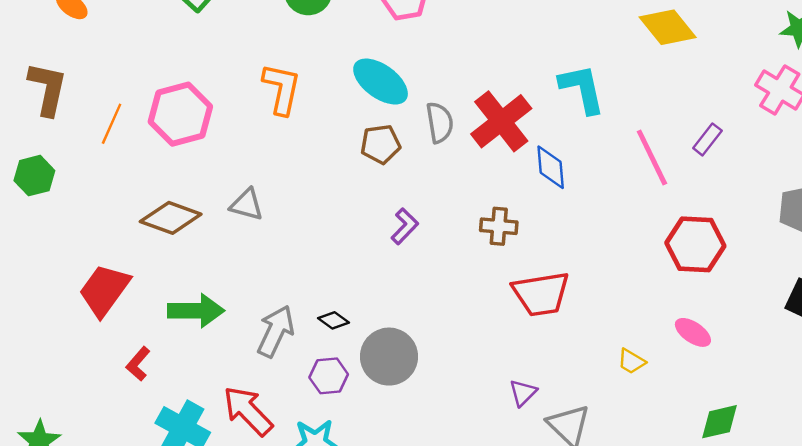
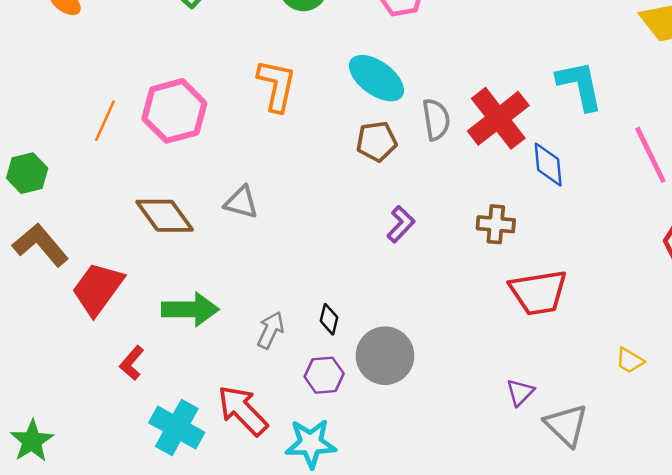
brown L-shape: (48, 89) -> (40, 245), moved, turned -52
brown diamond: (171, 218) -> (165, 216), turned 34
black diamond: (334, 320) -> (329, 319), turned 68
gray arrow: (276, 331) -> (271, 330), size x0.7

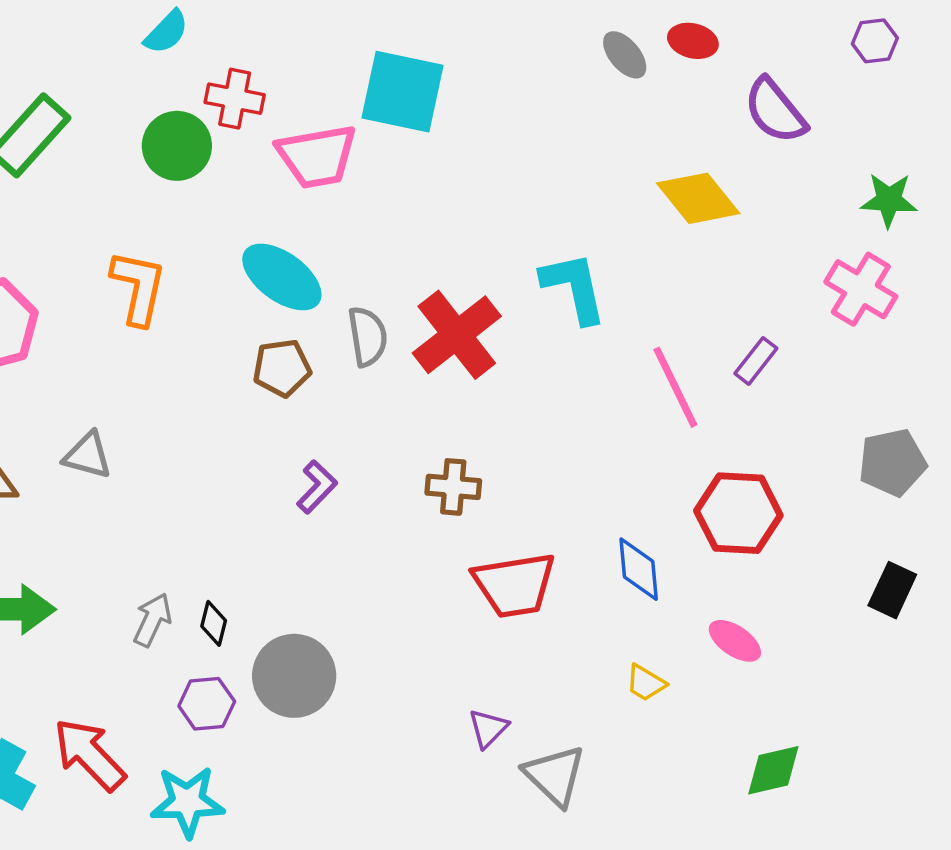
blue diamond: (548, 165) -> (639, 569), moved
gray arrow: (271, 330) -> (152, 620), moved

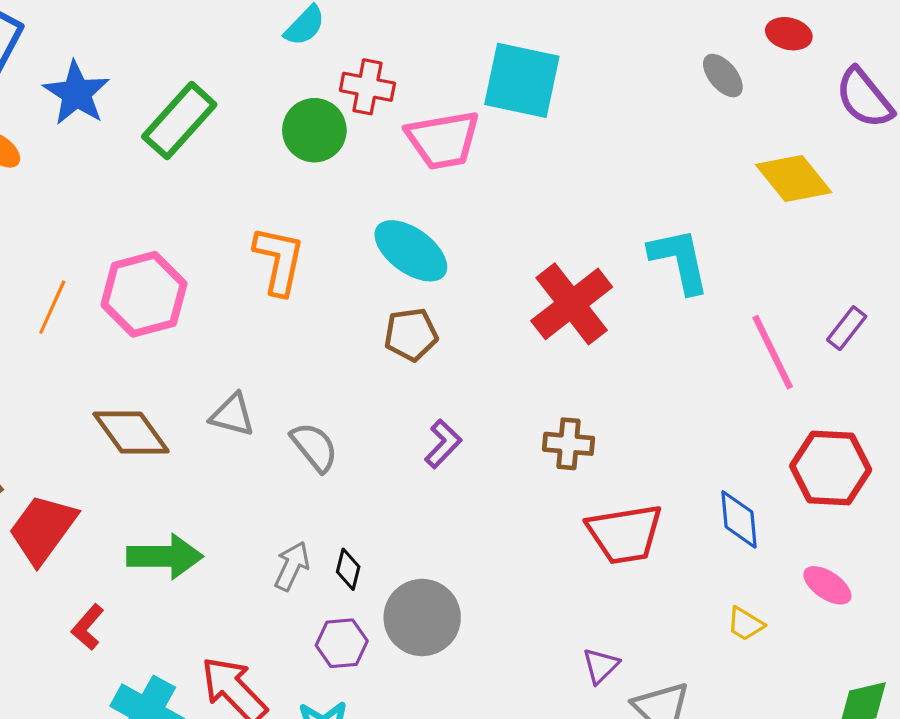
gray ellipse: (625, 55) -> (723, 76), moved
gray semicircle: (368, 336) -> (314, 447), moved, turned -30

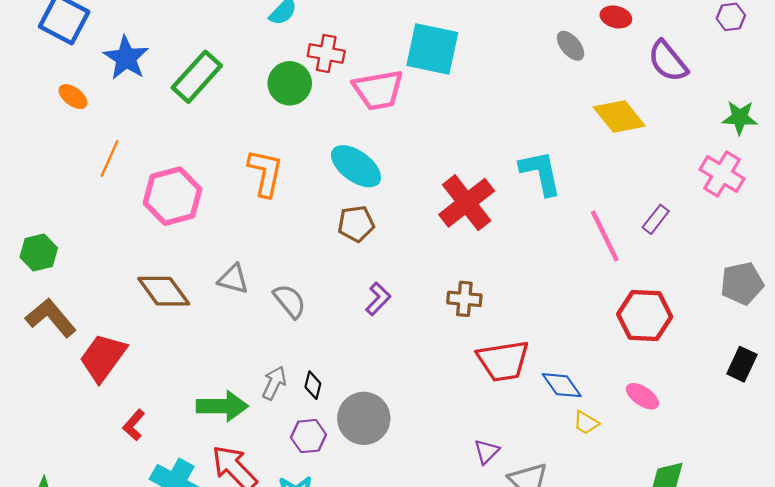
orange line: (52, 307) -> (109, 158), moved
blue diamond: (739, 519) -> (562, 385), moved, turned -30
green arrow: (165, 556) -> (222, 406), moved

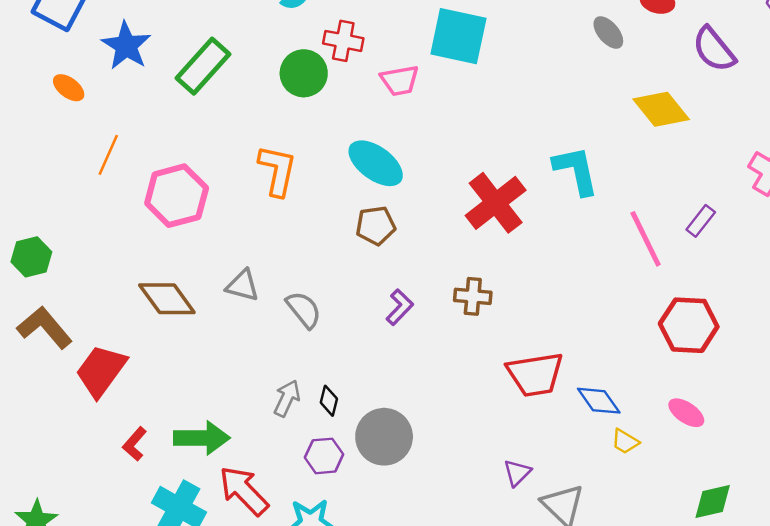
pink trapezoid: (378, 90) -> (400, 80), size x0.7
brown cross: (464, 299) -> (473, 296), moved
green arrow: (222, 406) -> (202, 438), moved

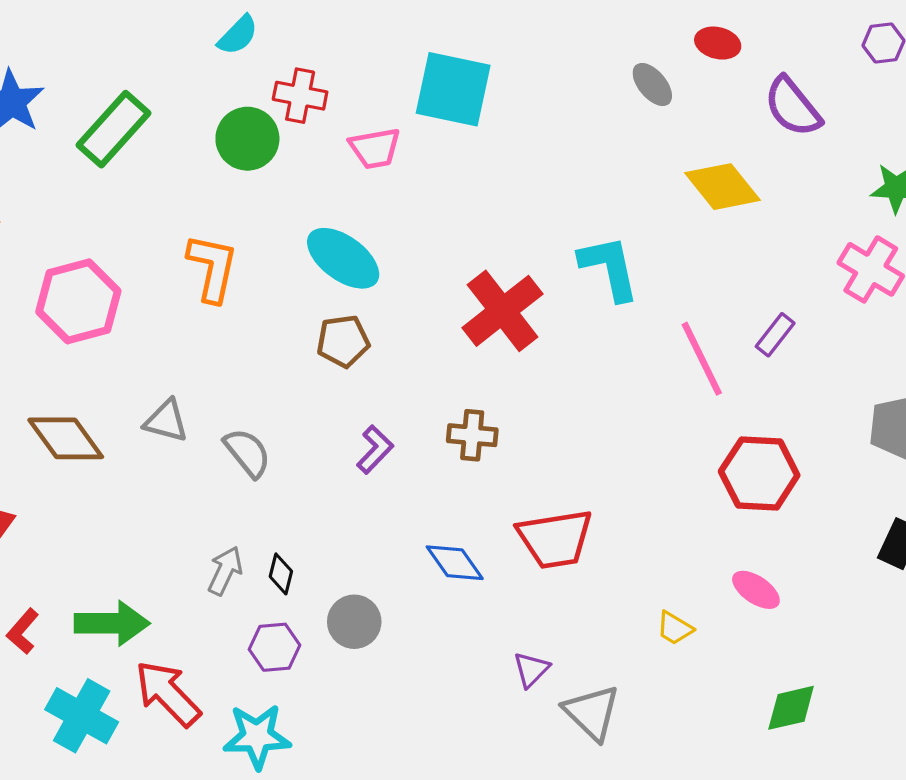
blue diamond: (599, 401) -> (455, 563), moved
gray circle: (384, 437) -> (354, 622), size x0.7

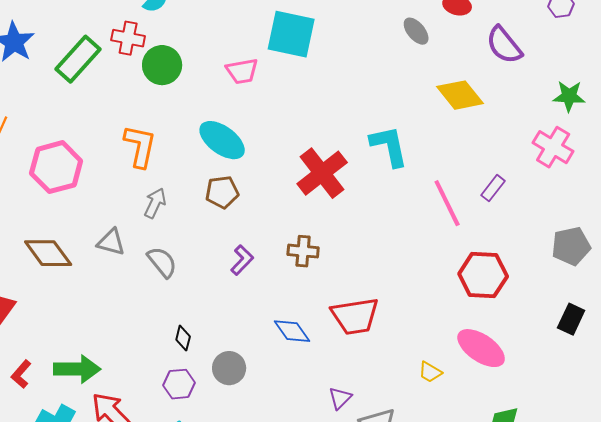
red cross: (300, 96) -> (128, 38), moved
gray arrow: (225, 571) -> (155, 203), moved
pink ellipse: (756, 590) -> (481, 348), size x1.6

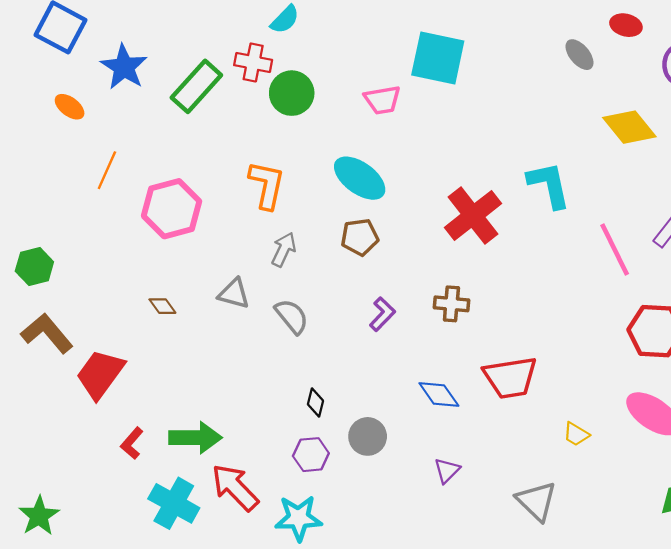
brown diamond: (48, 253) -> (162, 306), size x0.5
yellow trapezoid: (430, 372) -> (576, 434), moved
purple triangle: (340, 398) -> (447, 470), moved

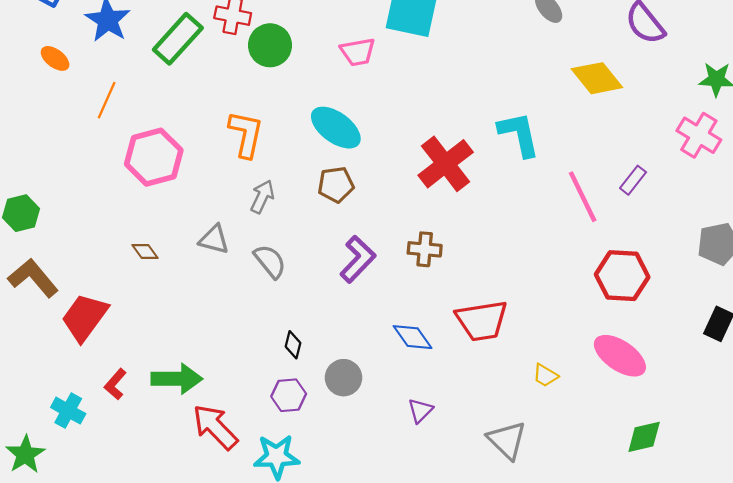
orange line: (107, 170) -> (107, 100), moved
purple L-shape: (382, 314) -> (358, 259), size x1.4
cyan cross: (174, 503) -> (68, 411), moved, size x0.7

